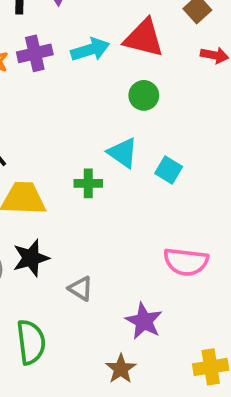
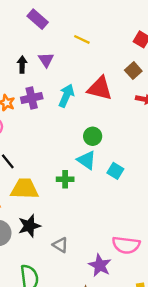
cyan arrow: (90, 50) -> (66, 96), turned -50
green circle: (144, 95) -> (93, 136), moved
pink semicircle: (186, 262) -> (126, 245), moved

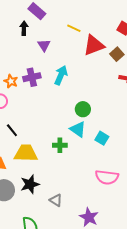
black arrow: (22, 65) -> (24, 28), moved
red triangle: (100, 88) -> (94, 45), moved, turned -35
pink semicircle: (126, 245) -> (107, 177), moved

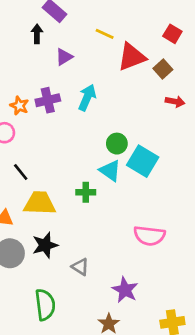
purple triangle: (44, 45) -> (64, 57), turned 32
cyan square: (102, 138) -> (143, 161), moved, size x1.6

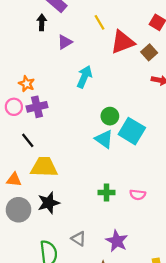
yellow line: (105, 34) -> (99, 22), turned 35
purple cross: (48, 100) -> (37, 107), moved
green cross: (86, 192) -> (106, 192), moved
pink semicircle: (149, 236) -> (138, 195), size x0.6
gray triangle: (80, 267) -> (79, 239), moved

